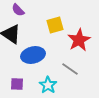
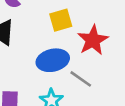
blue ellipse: (33, 55) -> (53, 60), moved

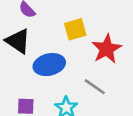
blue ellipse: (53, 60) -> (49, 65), moved

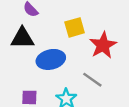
black triangle: (18, 41) -> (22, 38), turned -35

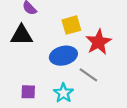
blue ellipse: (51, 59) -> (63, 56), moved

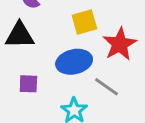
purple square: (28, 92) -> (28, 84), moved

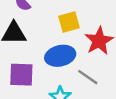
purple square: (28, 84) -> (21, 75), size x1.5

